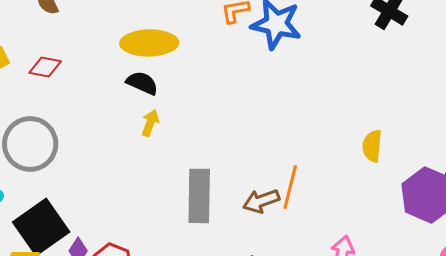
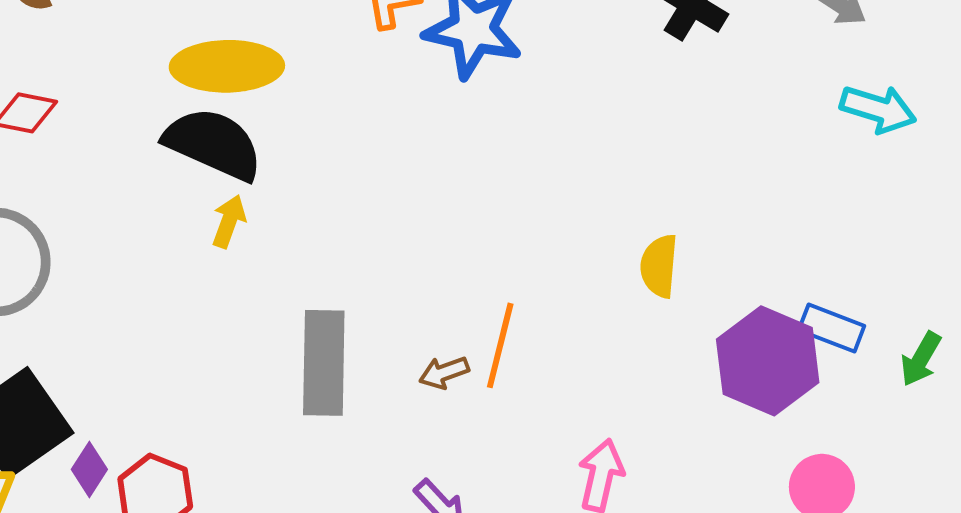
black semicircle: (142, 83) -> (213, 144), size x1.6
brown arrow: (261, 201) -> (444, 373), size x0.7

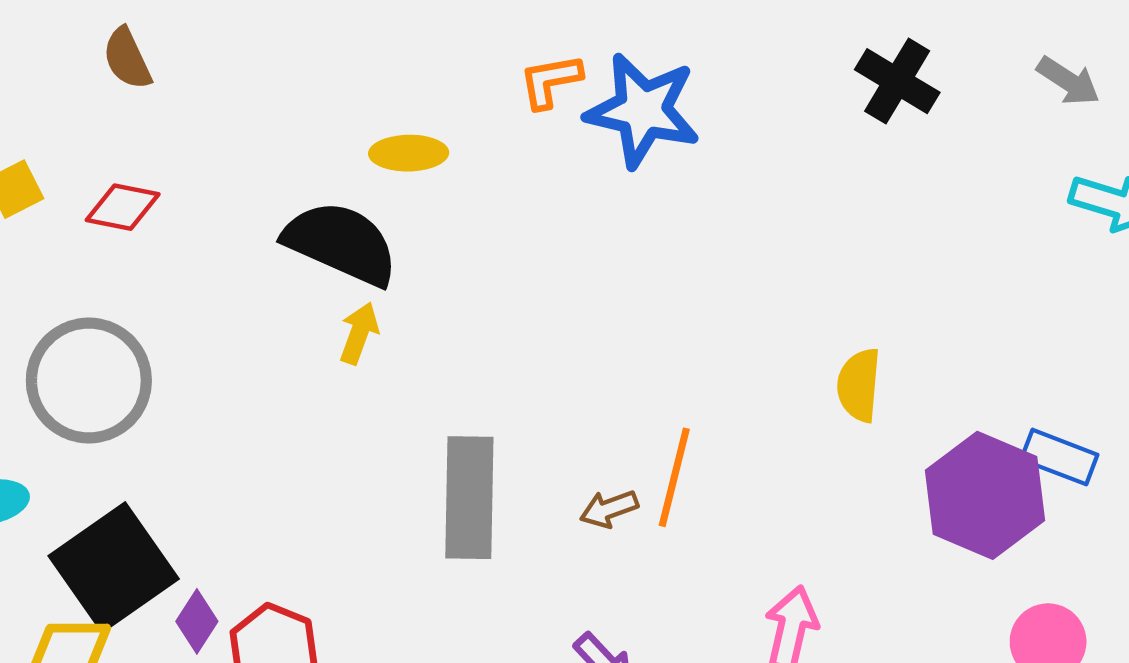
yellow ellipse: (227, 66) -> (409, 153), moved, size x0.6

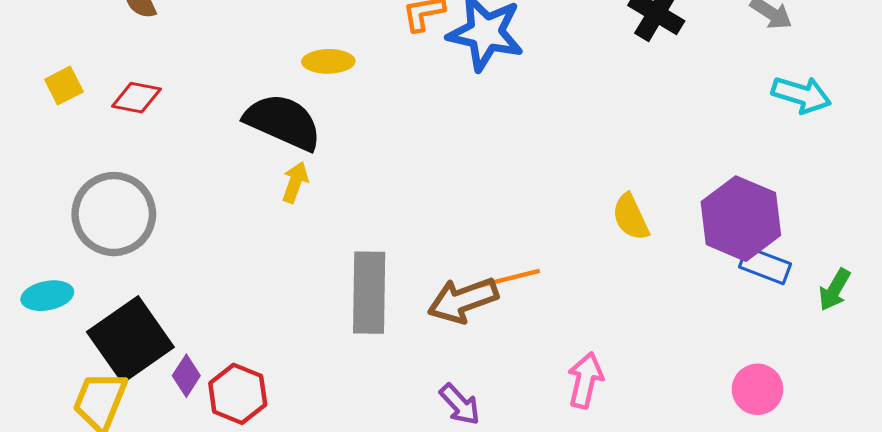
yellow semicircle: (859, 385) -> (631, 217), turned -30
orange line: (674, 477) -> (507, 279), turned 62
purple hexagon: (985, 495) -> (741, 219), moved
brown arrow: (609, 509) -> (463, 300), size x1.8

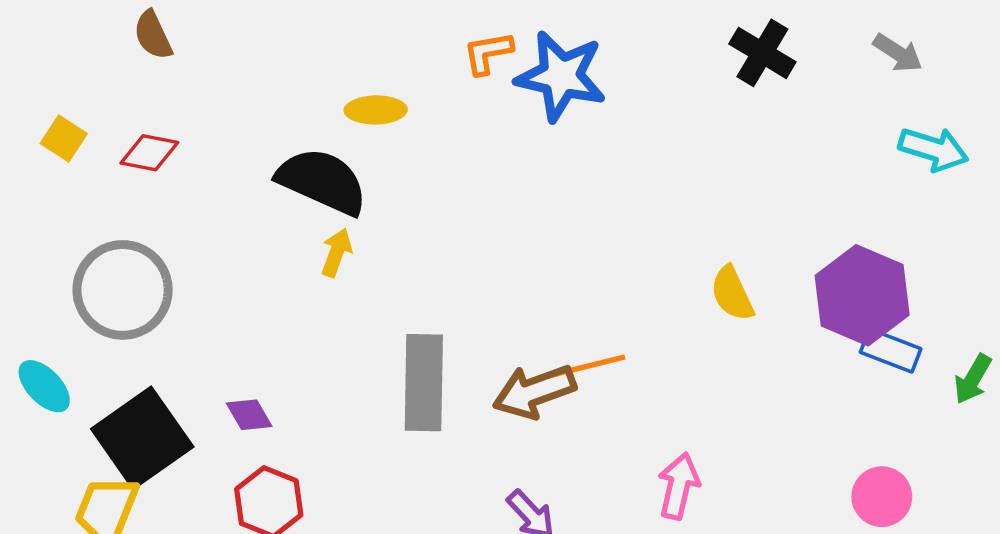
yellow square: (64, 86) -> (64, 138), turned -30
cyan ellipse: (47, 296) -> (44, 386), turned 57
purple diamond: (186, 376) -> (249, 415), moved, turned -63

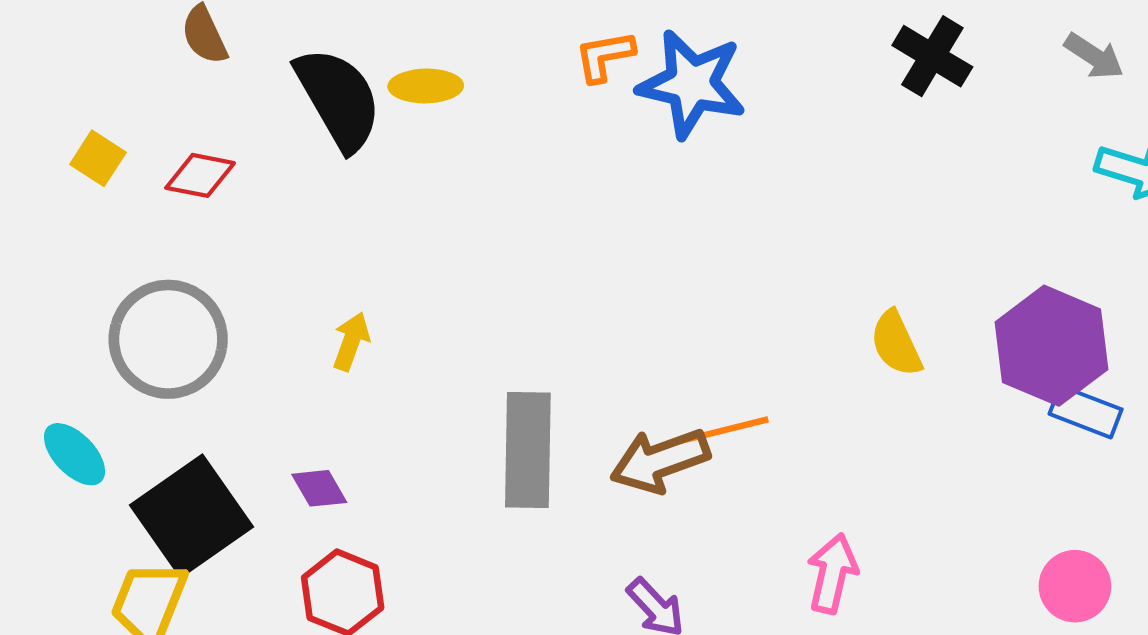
yellow ellipse: (376, 110) -> (426, 86), moved
black semicircle: (322, 181) -> (338, 99), moved, turned 36
yellow arrow: (336, 253) -> (351, 341), moved

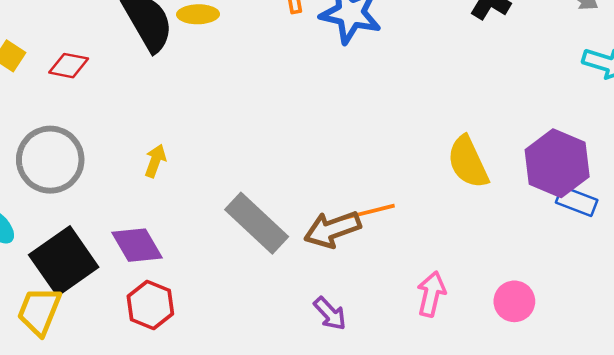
yellow semicircle: (896, 344) -> (468, 162), size x1.4
gray rectangle: (528, 450) -> (257, 223), turned -48
purple diamond: (319, 488) -> (137, 245), size x1.6
pink circle: (1075, 586) -> (514, 301), moved

